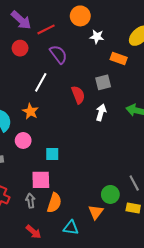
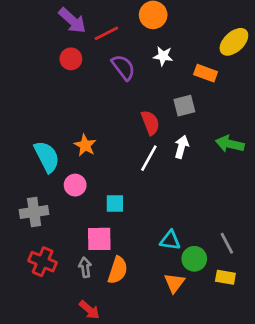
white star: (97, 37) -> (163, 56), moved
white line: (41, 82) -> (149, 158), moved
cyan triangle: (71, 228) -> (170, 240), moved

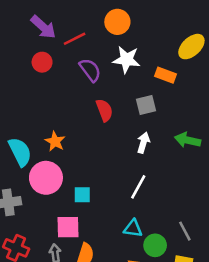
white star: (163, 56) -> (126, 60), size x1.5
red semicircle: (150, 123) -> (104, 110), moved
white line: (149, 158) -> (138, 187), moved
pink circle: (75, 185) -> (46, 178), size x1.6

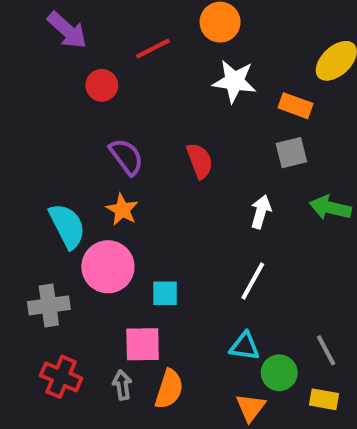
purple arrow: (43, 27) -> (67, 30), moved
purple semicircle: (90, 70) -> (126, 157), moved
gray square: (146, 105) -> (291, 153), moved

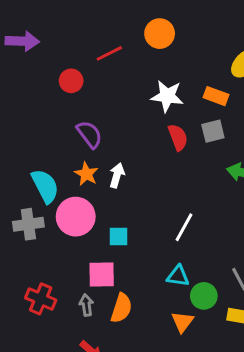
purple arrow: (67, 30) -> (22, 41), moved, turned -40
white star: (234, 81) -> (167, 96), moved
red semicircle: (200, 161) -> (178, 137), moved
white arrow: (261, 212) -> (117, 175), moved
gray cross: (49, 305) -> (28, 224), moved

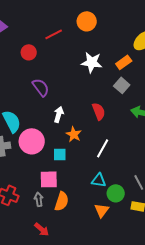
orange rectangle: (216, 96) -> (124, 62), turned -56
gray square: (213, 131) -> (122, 85), turned -35
red semicircle: (178, 137) -> (99, 111), moved
orange star: (86, 174) -> (74, 134), moved

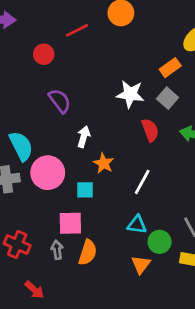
white star: (92, 62) -> (130, 94), moved
red semicircle: (99, 111) -> (150, 130), moved
red arrow: (42, 229) -> (34, 290), moved

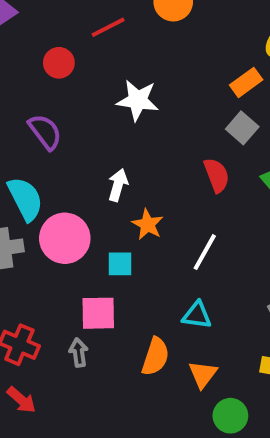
white star: (130, 94) -> (138, 100), moved
purple semicircle: (60, 101) -> (45, 132), moved
green circle: (160, 242) -> (230, 416), moved
orange semicircle: (88, 253) -> (155, 357), moved
red arrow: (34, 290) -> (21, 400), moved

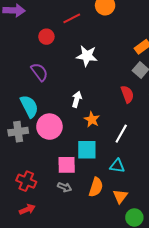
cyan square: (120, 264) -> (87, 150), moved, size x1.5
gray arrow: (79, 353) -> (65, 187), moved, turned 120
red arrow: (21, 400) -> (27, 209), turned -63

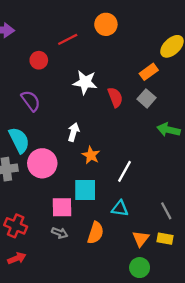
red semicircle: (127, 94) -> (115, 97), moved
orange triangle: (120, 196) -> (141, 239), moved

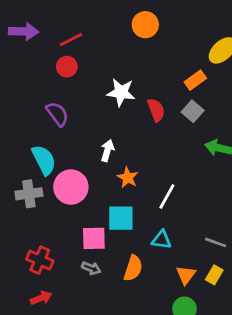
red line: (68, 39) -> (71, 40), moved
gray line: (166, 211) -> (216, 242), turned -42
yellow rectangle: (165, 239) -> (214, 275), turned -70

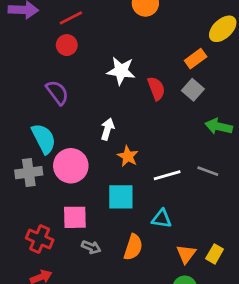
white line: (167, 196) -> (167, 175), turned 45
pink square: (94, 238) -> (75, 217), moved
gray line: (216, 242) -> (208, 171), moved

